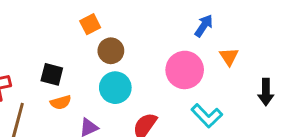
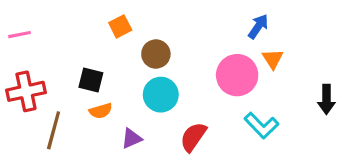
orange square: (90, 24) -> (120, 26), moved
orange triangle: (229, 57) -> (273, 59), moved

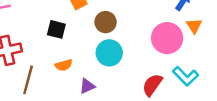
black square: (91, 80) -> (56, 29), moved
red semicircle: (193, 137) -> (152, 85), moved

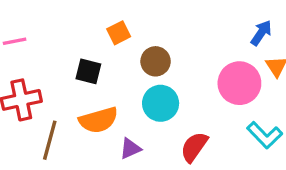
orange semicircle: (64, 65) -> (98, 120), size x1.6
red semicircle: (152, 85) -> (194, 147), moved

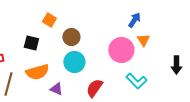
orange square: (119, 33) -> (49, 20), turned -32
purple triangle: (130, 149) -> (56, 89), turned 48

